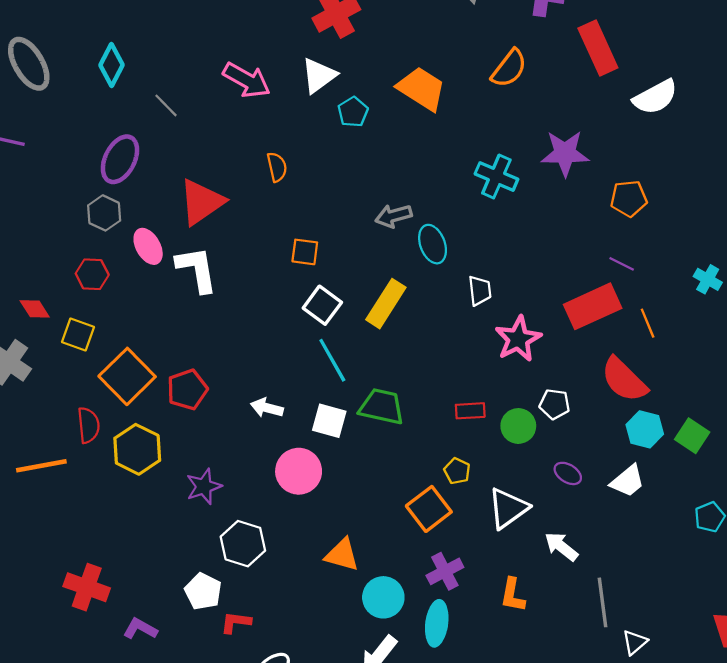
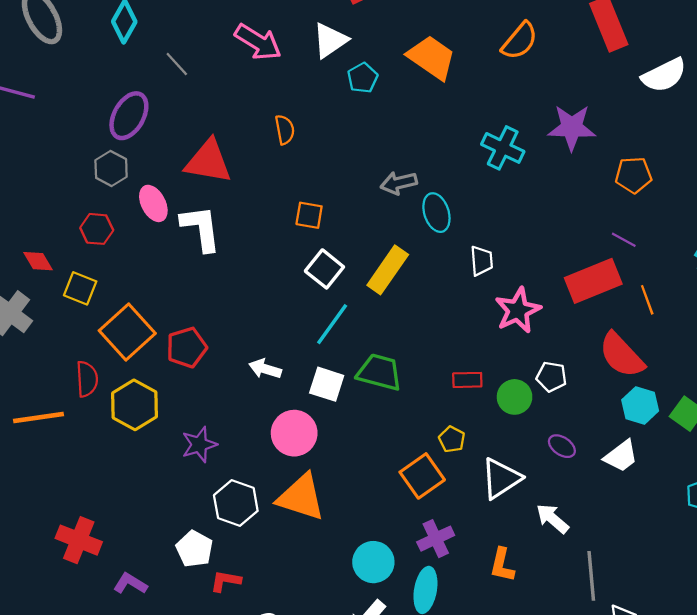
red triangle: (201, 202) -> (208, 161), turned 42
cyan line: (332, 360) -> (332, 324), turned 63
orange triangle: (342, 555) -> (301, 497), moved, size x1.4

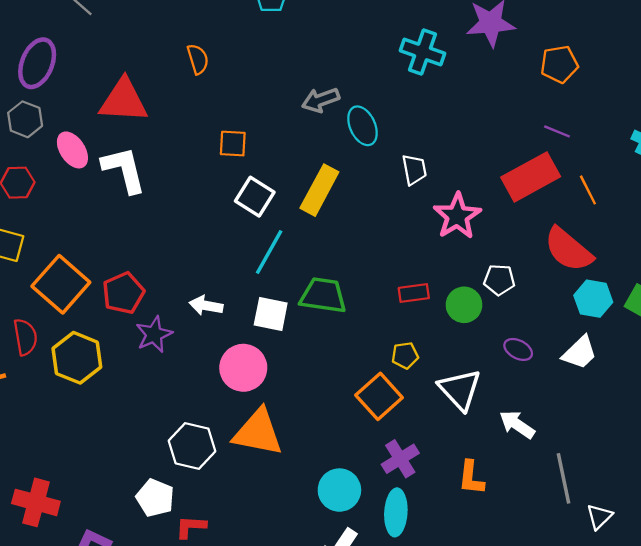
yellow pentagon: (452, 439) -> (405, 355), turned -30
purple star: (199, 445) -> (154, 334), moved
white triangle: (501, 478) -> (460, 390), turned -33

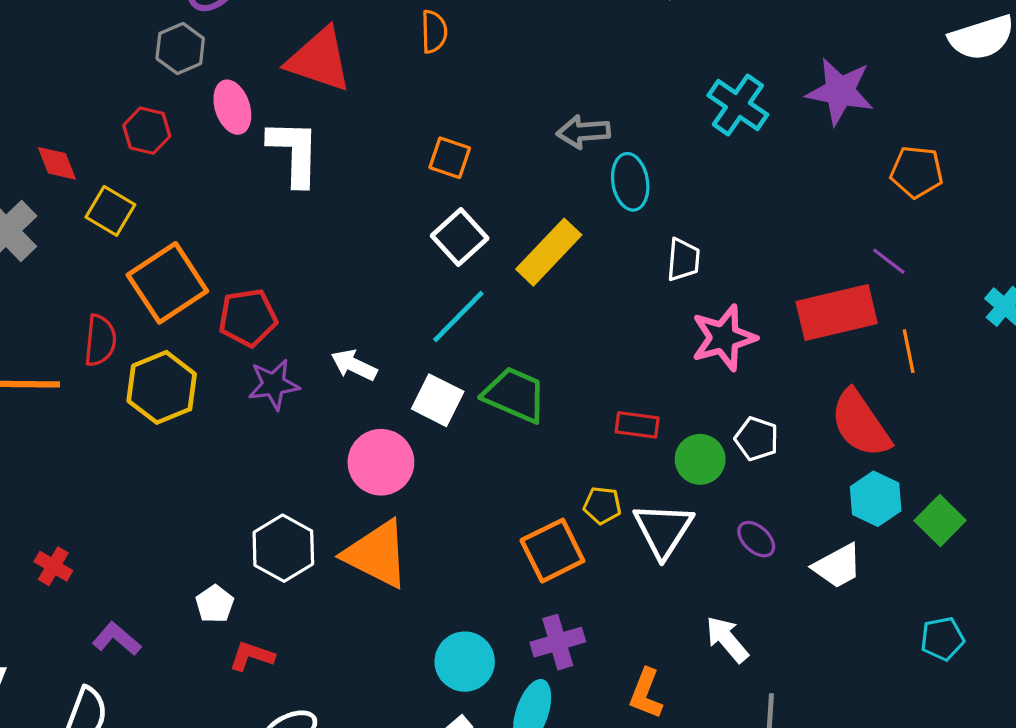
white triangle: (460, 390) -> (663, 530), moved
white pentagon: (155, 498) -> (215, 604), size x0.7
red cross: (36, 502) -> (53, 566), size x0.6

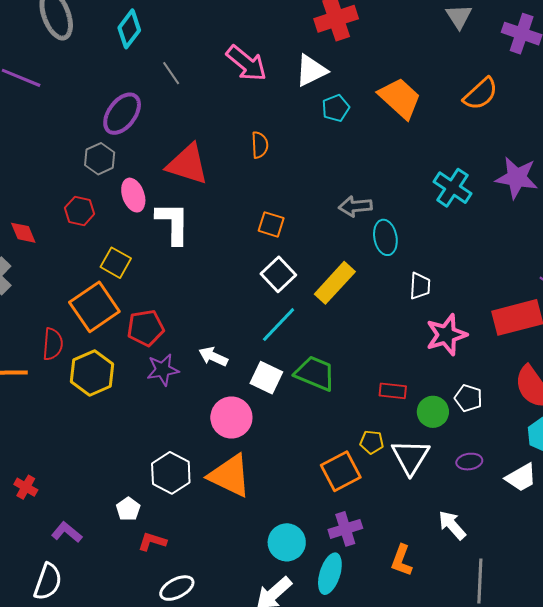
yellow square: (110, 211) -> (116, 263), moved
purple ellipse: (756, 539) -> (469, 462), turned -50

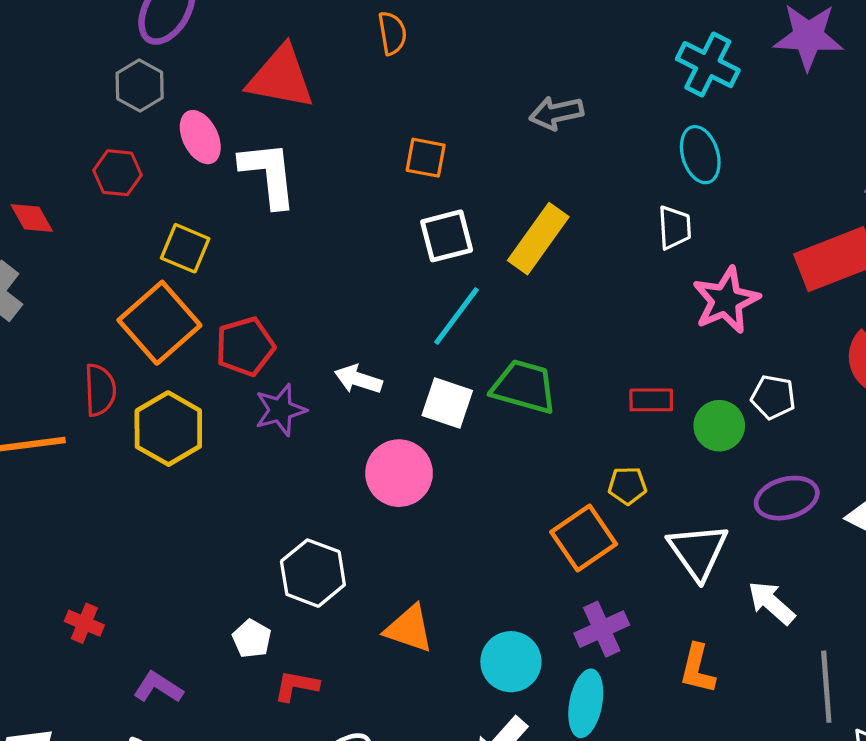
cyan ellipse: (385, 237) -> (700, 155), moved
white square: (278, 274) -> (447, 236), turned 36
white triangle: (410, 457) -> (698, 551), moved
purple ellipse: (469, 462) -> (787, 498), size x1.5
orange triangle: (230, 476) -> (409, 629), moved, size x0.7

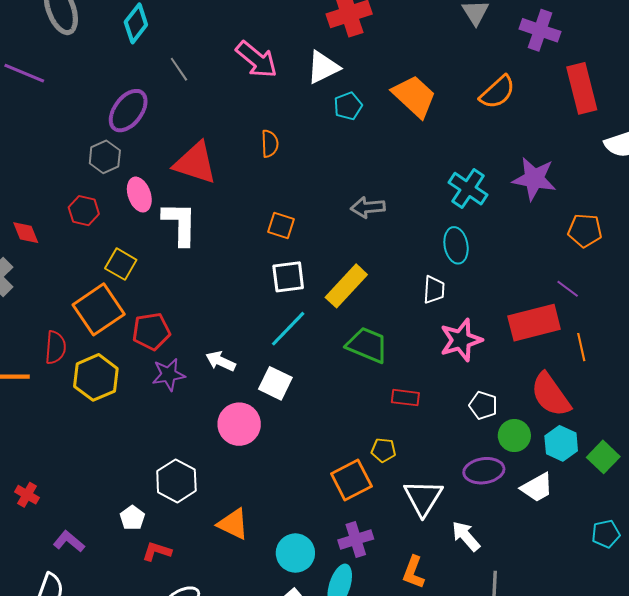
green trapezoid: (524, 387) -> (367, 345), moved
green circle: (719, 426) -> (514, 436), moved

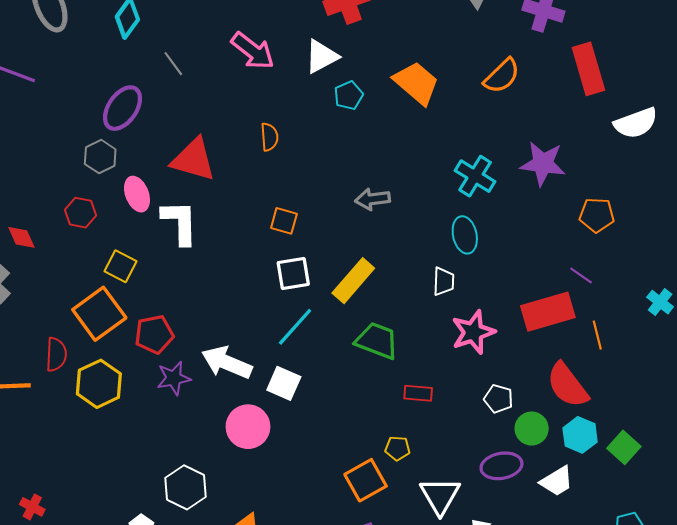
white arrow: (221, 361) -> (227, 363), size x1.6

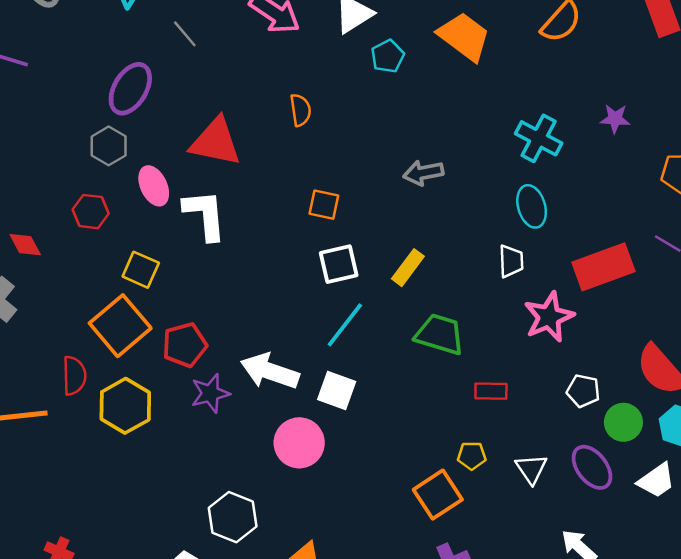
purple star: (543, 164) -> (615, 119), size x0.6
yellow rectangle: (353, 281) -> (408, 268), size x0.7
red rectangle: (548, 312) -> (603, 267), moved
purple ellipse: (501, 466) -> (592, 467), turned 66
white triangle: (440, 496) -> (531, 469), moved, size x0.7

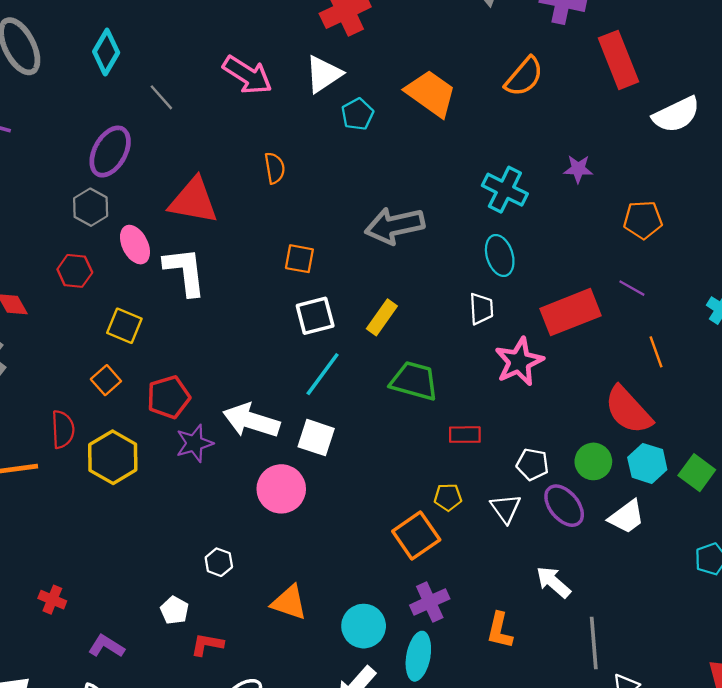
gray arrow: (423, 173) -> (395, 226), size x1.5
orange square: (120, 326) -> (106, 380), size x0.5
white pentagon: (583, 391) -> (532, 464), moved
white hexagon: (233, 517) -> (219, 562), size x0.6

